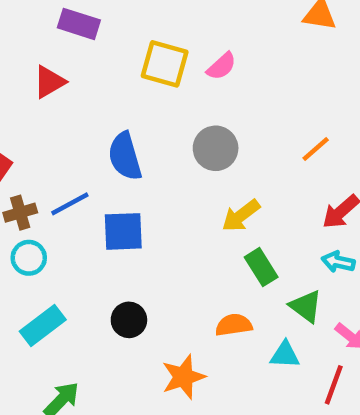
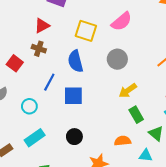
yellow square: (165, 64) -> (86, 31), moved
pink semicircle: (222, 66) -> (122, 21), size x1.5
blue line: (70, 204) -> (49, 82), turned -36
brown cross: (20, 213) -> (39, 49), moved, turned 32

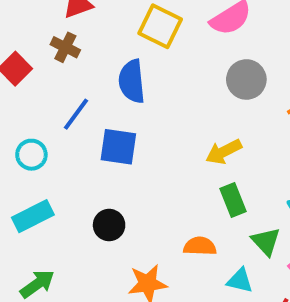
gray circle: (117, 59) -> (246, 79), moved

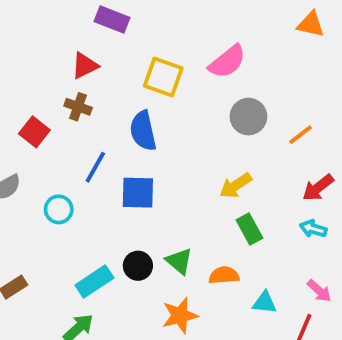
cyan rectangle: (33, 216) -> (94, 282), moved
green triangle: (266, 241) -> (179, 261), moved

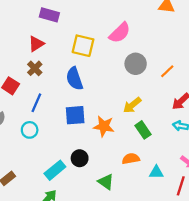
brown cross: (78, 107) -> (35, 68), turned 32
blue line: (95, 167) -> (36, 103), moved
green triangle: (179, 261) -> (106, 182), moved
orange star: (180, 315) -> (104, 126), moved, turned 30

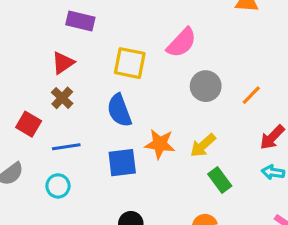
blue line: (36, 103) -> (66, 147), turned 60
orange star: (104, 126) -> (160, 144), moved

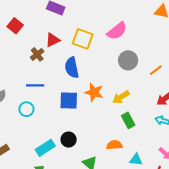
red triangle: (63, 63) -> (53, 40), moved
red square: (29, 124) -> (15, 26), moved

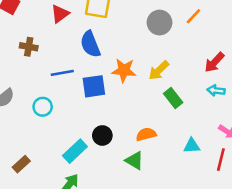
brown cross: (37, 54) -> (29, 47), moved, turned -32
orange line: (156, 70) -> (193, 16), moved
blue line: (35, 85) -> (62, 73), moved
orange semicircle: (114, 145) -> (146, 134), moved

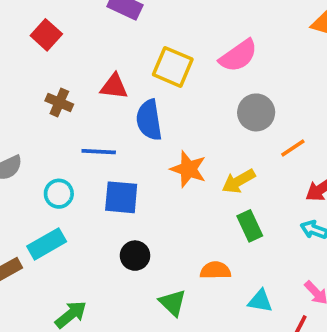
red triangle: (60, 14) -> (114, 86), moved, turned 30
orange line: (193, 16) -> (293, 148), moved
blue square: (94, 86) -> (121, 197), moved
orange semicircle: (146, 134) -> (215, 270), moved
cyan rectangle: (75, 151) -> (47, 244), moved

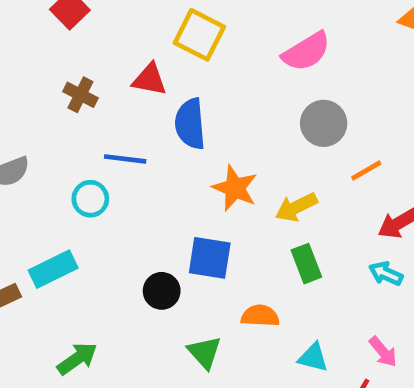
yellow square: (173, 67) -> (199, 35), moved
cyan circle: (59, 194) -> (90, 199), moved
blue square: (121, 197) -> (210, 258), moved

